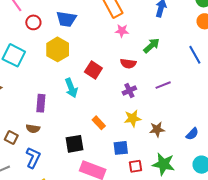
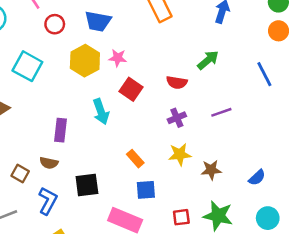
pink star: (122, 31) -> (118, 58), moved
black square: (75, 144) -> (87, 185), moved
blue square: (121, 148) -> (146, 190), moved

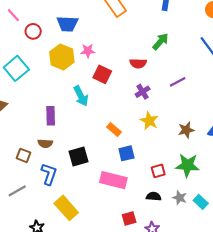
cyan square: (27, 66) -> (16, 68), turned 30
yellow star: (180, 154) -> (149, 121), turned -30
brown star: (211, 170) -> (186, 130), moved

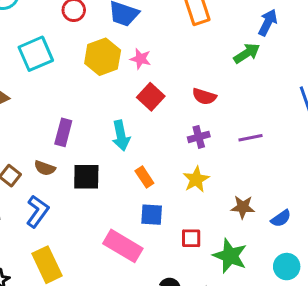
green arrow: (161, 42) -> (247, 53), moved
cyan arrow: (81, 96) -> (121, 136), moved
black square: (79, 157) -> (86, 177), moved
red square: (158, 171) -> (191, 238), moved

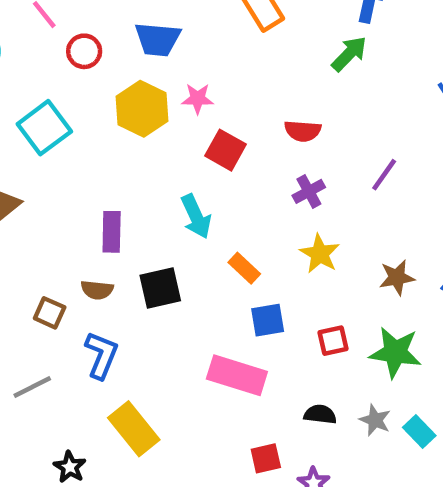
purple line: (251, 138) -> (384, 175), turned -30

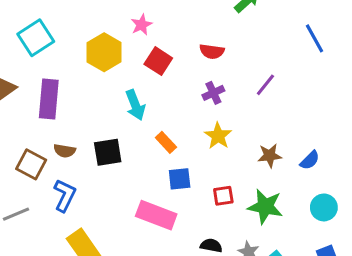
pink star: (198, 99) -> (142, 25), turned -30
yellow hexagon: (142, 109) -> (104, 52), moved
purple rectangle: (112, 232) -> (49, 99), moved, size x1.4
brown square: (50, 313) -> (31, 164), size x1.4

